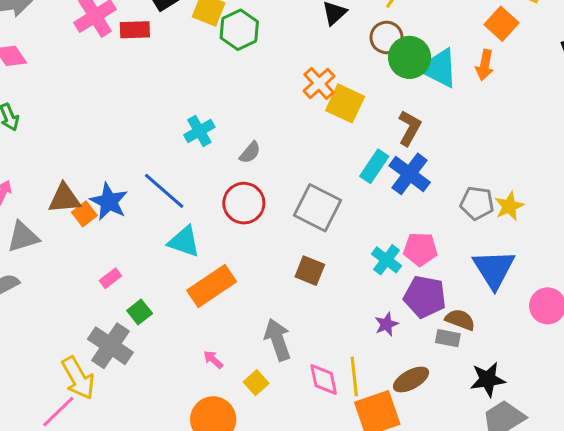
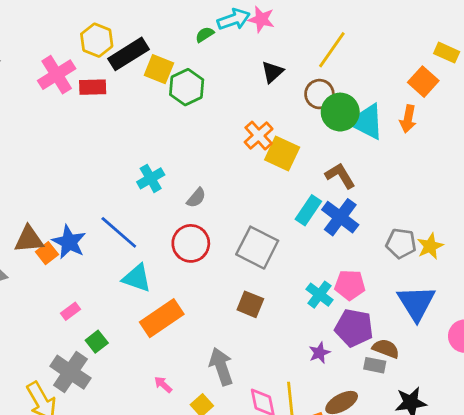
brown L-shape: (410, 128) -> (340, 176), turned -60

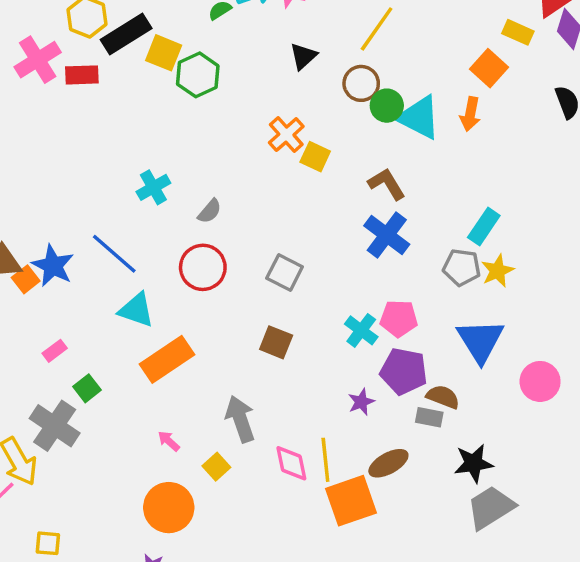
green circle: (340, 112) -> (387, 106), size x0.7
yellow square: (282, 154) -> (315, 157), size x0.7
cyan rectangle: (308, 210) -> (484, 226), moved
gray square: (257, 248) -> (285, 272), size x0.7

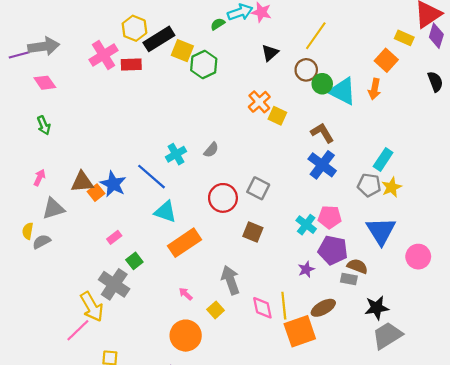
cyan cross: (153, 187) -> (176, 154), moved
red circle: (203, 267) -> (223, 198), moved

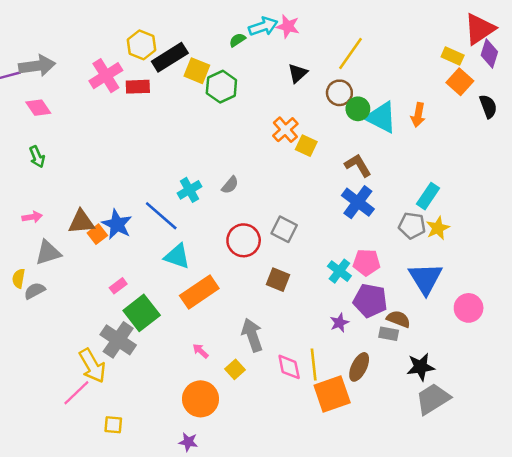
orange square: (386, 60) -> (460, 82), moved
pink arrow: (39, 178) -> (32, 217), turned 56
green square: (134, 261) -> (142, 313), size x1.8
brown ellipse: (323, 308) -> (359, 367), turned -35

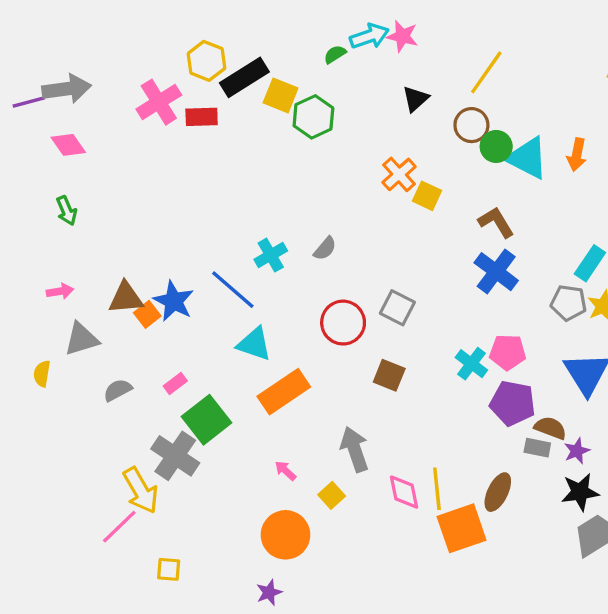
gray semicircle: (35, 291) -> (118, 390), moved
purple star: (339, 323) -> (577, 451), moved
purple star: (188, 442) -> (269, 592), turned -30

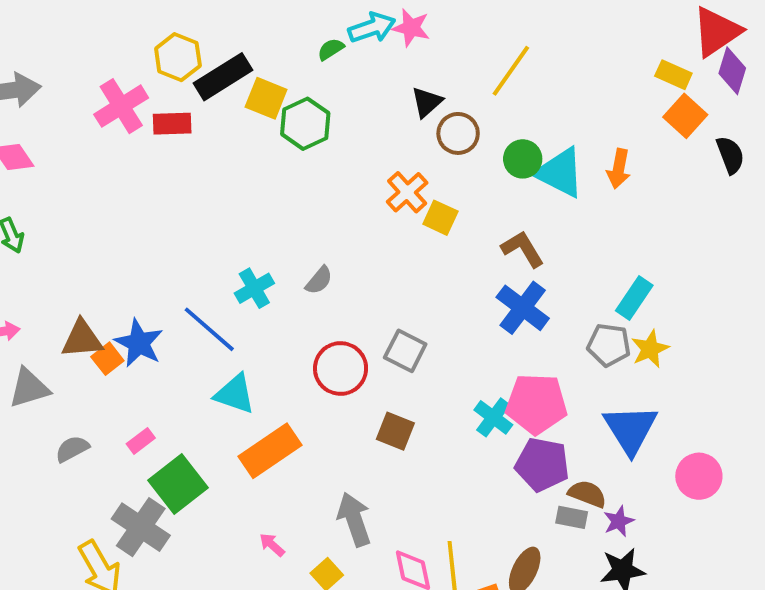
brown circle: (471, 125) -> (458, 133), moved
pink pentagon: (508, 352) -> (536, 404), size x1.4

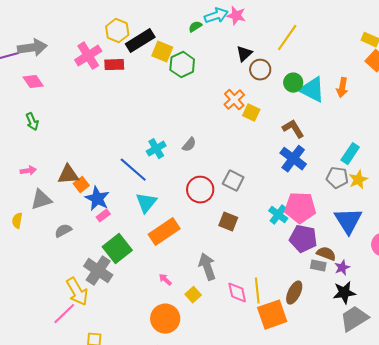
blue star: (139, 343) -> (97, 199), moved
cyan triangle: (235, 394) -> (146, 203), turned 50
pink rectangle: (141, 441) -> (103, 216), moved

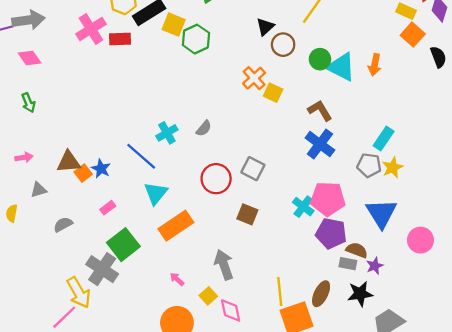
blue star: (97, 199) -> (101, 169), moved, size x0.7
gray triangle: (41, 200) -> (38, 190), size x0.7
pink diamond: (237, 293) -> (231, 310), moved
black star: (344, 293) -> (360, 294), moved

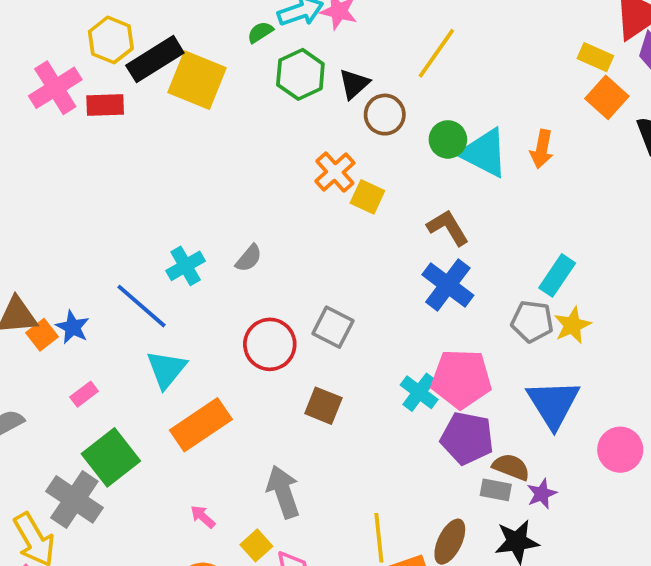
yellow square: (174, 25) -> (197, 80), size x1.4
green hexagon: (196, 39) -> (300, 74), moved

